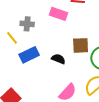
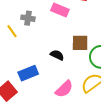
blue rectangle: (29, 55) -> (28, 73), moved

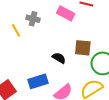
blue rectangle: (28, 73) -> (38, 81), moved

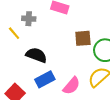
black semicircle: (59, 58) -> (36, 55), moved, size x1.5

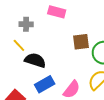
yellow line: (14, 33) -> (19, 45), moved

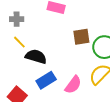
gray cross: (26, 24) -> (17, 19), moved

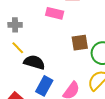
blue rectangle: (46, 80) -> (44, 86), turned -30

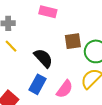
black semicircle: (34, 62) -> (43, 58), moved, turned 30

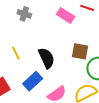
yellow line: (11, 46) -> (16, 53), moved

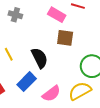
brown square: (80, 51) -> (65, 38), moved

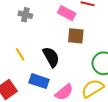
blue rectangle: (27, 82) -> (39, 81), turned 66

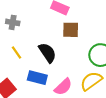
gray cross: (25, 15) -> (13, 22), moved

